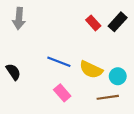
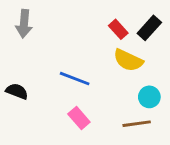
yellow semicircle: (91, 70) -> (128, 60), moved
black semicircle: (13, 72) -> (17, 91), turned -35

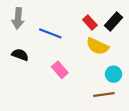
blue line: (75, 79) -> (50, 33), moved
black semicircle: (17, 91) -> (20, 55), moved
pink rectangle: (79, 118) -> (60, 70), moved

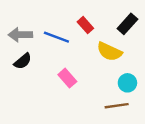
gray arrow: (18, 18) -> (20, 35), moved, turned 84
red rectangle: (90, 23) -> (85, 25), moved
black semicircle: (20, 55) -> (23, 61), turned 119

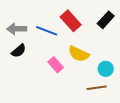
red rectangle: (85, 25) -> (71, 21), size x1.5
yellow semicircle: (109, 52) -> (79, 54), moved

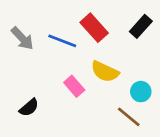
gray arrow: (17, 29) -> (22, 38), turned -132
black semicircle: (19, 51) -> (29, 108), moved
brown line: (97, 88) -> (129, 117), turned 48

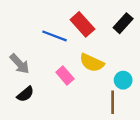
gray arrow: (22, 38) -> (20, 64), moved
brown line: (129, 117) -> (113, 102), turned 50

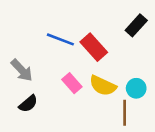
red rectangle: (82, 24) -> (94, 47), moved
yellow semicircle: (92, 63) -> (103, 86), moved

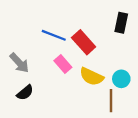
black rectangle: (136, 25) -> (121, 23), turned -30
pink rectangle: (72, 83) -> (63, 64), moved

